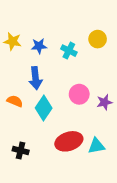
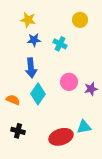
yellow circle: (98, 39) -> (80, 20), moved
yellow star: (13, 41) -> (28, 20), moved
orange semicircle: (15, 101) -> (13, 100), moved
red ellipse: (69, 141) -> (61, 137), moved

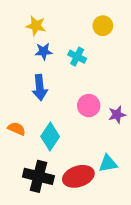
cyan diamond: (38, 94) -> (50, 136), moved
black cross: (18, 131) -> (38, 176), moved, size x1.6

